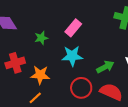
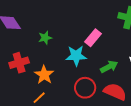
pink rectangle: (73, 28) -> (93, 38), moved
orange star: (40, 75) -> (44, 75), turned 30

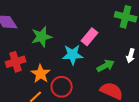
green star: (45, 38) -> (42, 37), size x1.5
red circle: (85, 88) -> (62, 87), moved

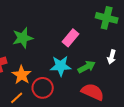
cyan star: (73, 55) -> (61, 66), moved

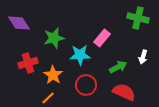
cyan star: (61, 66) -> (80, 55), moved
red circle: (43, 88) -> (86, 85), moved

